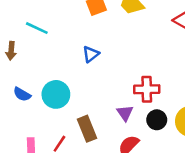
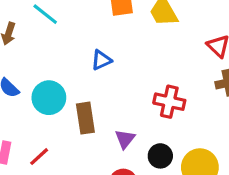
red cross: (147, 89) -> (169, 102), moved
brown rectangle: (87, 129) -> (85, 118), moved

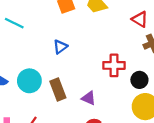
purple triangle: (125, 139) -> (89, 98), turned -32
black circle: (160, 156) -> (139, 80), moved

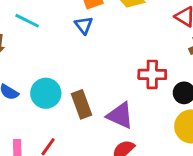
blue triangle: (60, 47) -> (84, 25), moved, turned -32
purple triangle: (89, 98) -> (120, 115), size x1.5

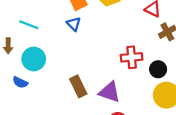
cyan circle: (46, 93) -> (34, 59), moved

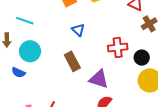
blue triangle: (74, 24) -> (78, 30), moved
brown rectangle: (78, 86) -> (72, 61), moved

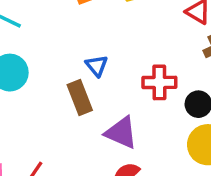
blue triangle: (78, 30) -> (97, 66), moved

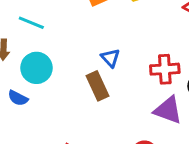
purple triangle: (121, 133) -> (168, 110), moved

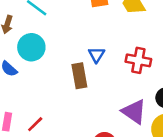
red cross: (165, 69) -> (138, 60), moved

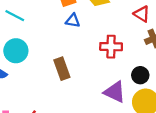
blue triangle: (96, 55) -> (73, 21), moved, turned -42

